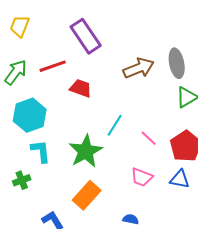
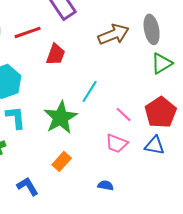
red trapezoid: (81, 88) -> (56, 54), turned 90
pink line: (149, 138) -> (124, 114), moved
orange rectangle: (87, 195) -> (62, 161), size x0.7

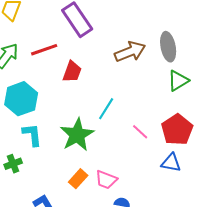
pink trapezoid: (117, 143) -> (106, 180), moved

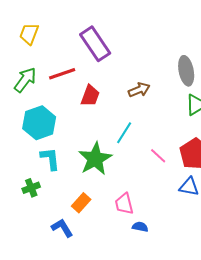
brown arrow: (130, 52) -> (139, 90), moved, size x0.7
orange rectangle: (78, 179) -> (81, 203), moved
pink trapezoid: (106, 180) -> (124, 204), turned 55

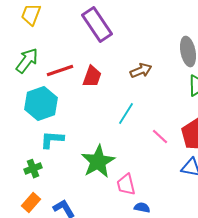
red line: (62, 74) -> (60, 71), moved
cyan L-shape: (50, 159) -> (52, 140), turned -80
green star: (95, 159) -> (98, 162), moved
orange rectangle: (81, 203) -> (31, 203), moved

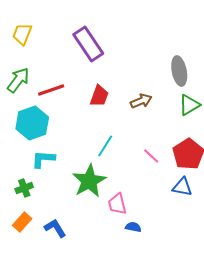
brown arrow: (141, 71) -> (141, 101), moved
red trapezoid: (92, 77) -> (99, 96), moved
cyan line: (126, 114) -> (105, 146), moved

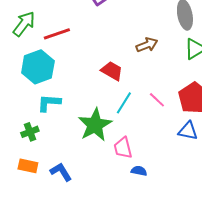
red trapezoid: (99, 96) -> (112, 71), moved, turned -80
cyan line: (105, 146) -> (124, 103), moved
orange rectangle: (22, 222) -> (28, 166), turned 60

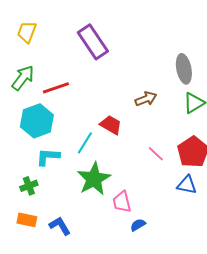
cyan line: (124, 103) -> (85, 143), moved
blue semicircle: (139, 171) -> (138, 225), turned -42

